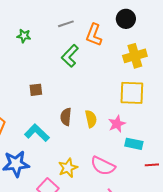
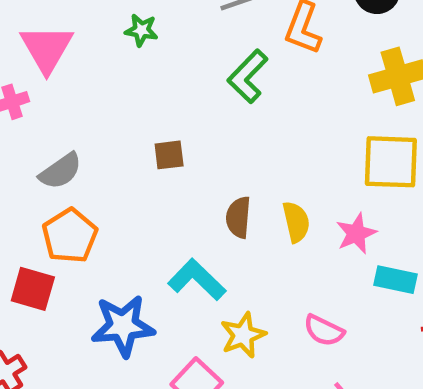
cyan L-shape: (37, 133) -> (197, 280), moved
pink semicircle: (103, 166) -> (324, 330), size x0.7

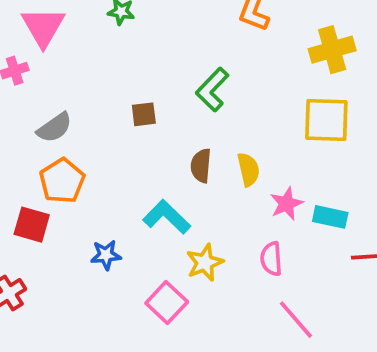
green L-shape: (248, 76) -> (212, 90), moved
pink star: (356, 233) -> (286, 204), moved
blue star: (123, 326) -> (106, 255), size x0.6
pink semicircle: (324, 330) -> (271, 259), turned 60

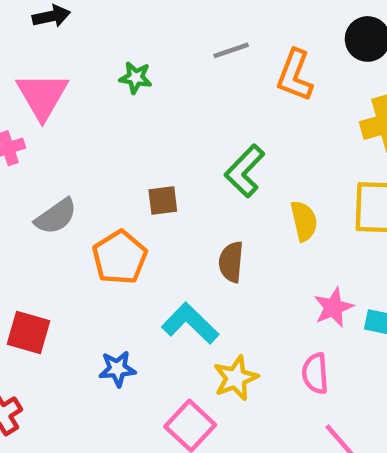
yellow semicircle: (248, 169) -> (304, 221), moved
orange pentagon: (62, 181) -> (120, 257), moved

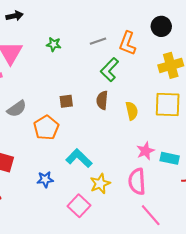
gray line: (231, 50) -> (98, 41), moved
green L-shape: (245, 171) -> (110, 70), moved
brown semicircle: (231, 262) -> (102, 100), moved
pink semicircle: (315, 373) -> (137, 181), size x1.4

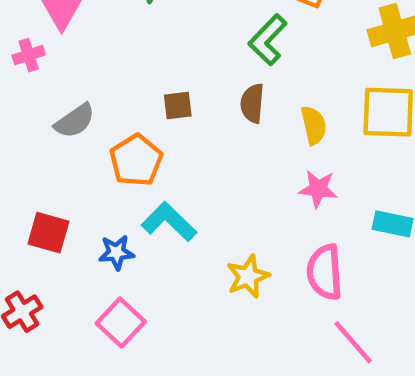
pink star: (145, 151) -> (318, 189), moved, turned 30
cyan L-shape: (79, 158) -> (169, 222), moved
blue star: (45, 179) -> (116, 252), moved
pink square: (79, 206) -> (121, 323), moved

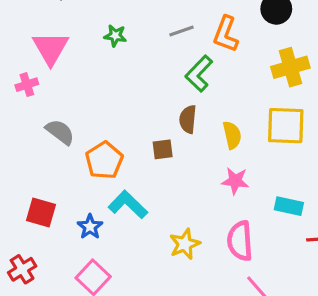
brown square: (178, 106) -> (163, 149), moved
gray semicircle: (75, 121) -> (60, 132), turned -108
blue star: (116, 252) -> (90, 227), turned -30

